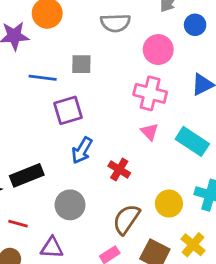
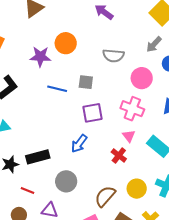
purple square: (68, 110) -> (92, 113), moved
red cross: (119, 170) -> (119, 155), moved

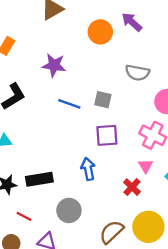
orange circle: (66, 43) -> (100, 32), moved
blue arrow: (79, 144) -> (88, 169), turned 126
yellow circle: (137, 189) -> (148, 227), size x1.4

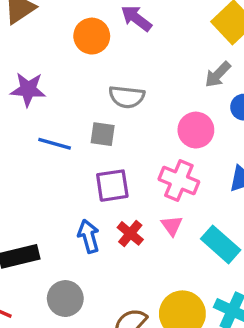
gray semicircle: (137, 73) -> (127, 97), moved
red cross: (132, 187) -> (130, 233), moved

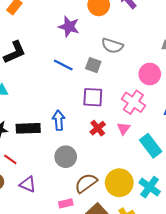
purple star: (28, 89) -> (69, 27), moved
blue arrow: (89, 236) -> (59, 120), moved
gray circle: (65, 299) -> (66, 157), moved

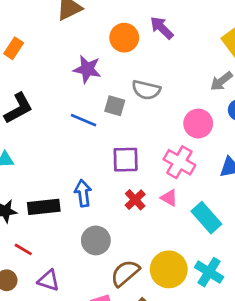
gray square: (93, 65) -> (115, 106), moved
pink triangle: (124, 129) -> (169, 198), turned -32

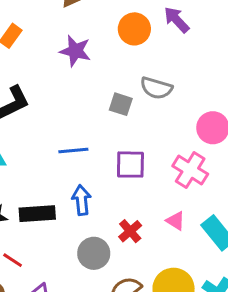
purple star: (87, 69) -> (75, 51), moved
blue line: (83, 120) -> (73, 151), moved, turned -30
pink triangle: (169, 198) -> (175, 221), moved
red cross: (135, 200) -> (130, 231), moved

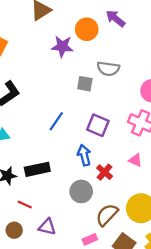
purple star: (75, 51) -> (62, 46), moved
blue line: (73, 151) -> (56, 121), turned -42
purple square: (130, 165) -> (98, 125), turned 30
blue arrow: (82, 200) -> (84, 155), moved

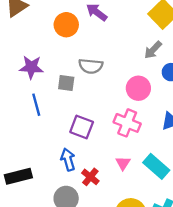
purple star: (62, 46) -> (31, 67), moved
blue line: (56, 121) -> (36, 105), moved, turned -48
pink triangle: (135, 160) -> (123, 163), turned 40

